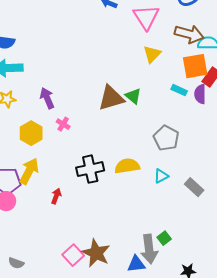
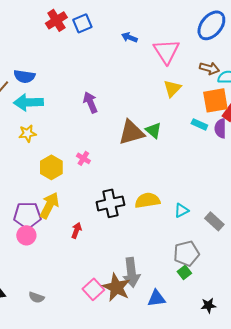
brown arrow: (189, 34) -> (209, 68), size x0.7
purple arrow: (47, 98) -> (90, 102), moved
gray pentagon: (166, 138) -> (186, 253), moved, turned 30
gray arrow: (149, 249) -> (131, 272), moved

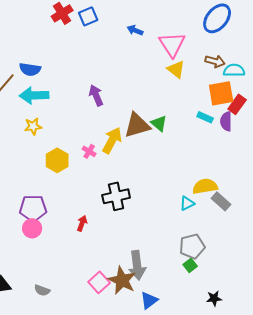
yellow triangle: (172, 88) -> (176, 69), moved, turned -36
yellow semicircle: (147, 200) -> (205, 186), moved
yellow arrow: (49, 205) -> (112, 140), moved
gray rectangle: (214, 221) -> (221, 201), moved
blue triangle: (156, 298) -> (149, 300), moved, turned -30

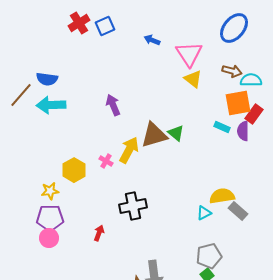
yellow star: (33, 126) -> (50, 191), moved

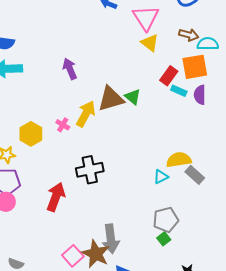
red rectangle: (254, 114) -> (169, 76), moved
red arrow: (99, 233) -> (56, 197), size x1.8

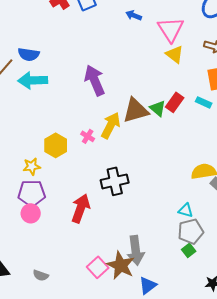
purple arrow: (70, 69) -> (95, 80), size x1.4
red rectangle: (169, 76) -> (175, 102), moved
cyan triangle: (161, 177) -> (186, 210), moved, turned 42

